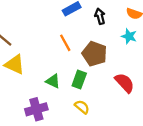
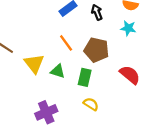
yellow triangle: (15, 64) -> (34, 64), moved, turned 35
green triangle: (53, 81) -> (58, 71), moved

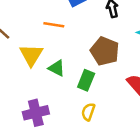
orange line: (66, 43) -> (54, 25), moved, turned -54
yellow semicircle: (91, 104) -> (88, 112), turned -112

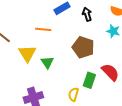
green triangle: (57, 68) -> (47, 62), turned 32
green rectangle: (86, 80) -> (89, 80), moved

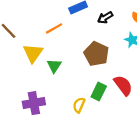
black arrow: (87, 14) -> (105, 18), turned -112
orange line: (43, 29) -> (54, 28), turned -42

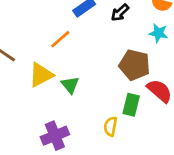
yellow triangle: (33, 53) -> (41, 75), turned 40
brown pentagon: (96, 54) -> (135, 65), moved

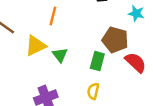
orange line: (60, 39) -> (53, 16), turned -36
green rectangle: (131, 105) -> (97, 61), moved

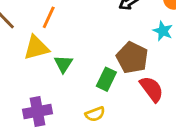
orange line: (53, 16) -> (49, 17), moved
yellow semicircle: (93, 91) -> (95, 114), turned -133

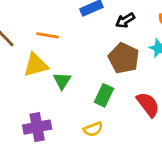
orange line: (49, 17) -> (48, 35), turned 75
brown pentagon: (132, 58) -> (124, 58), moved

